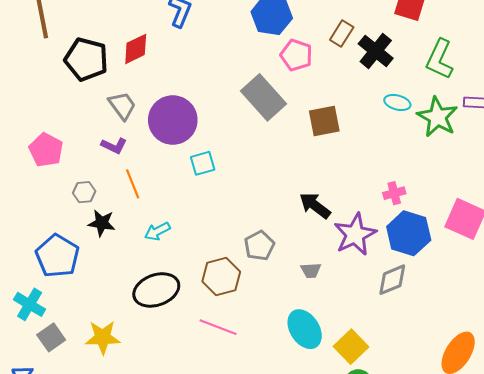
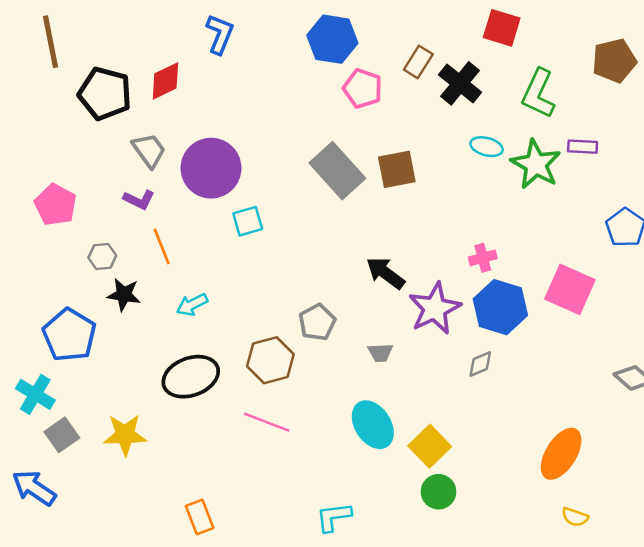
gray rectangle: (263, 97) -> (337, 171), moved
gray diamond: (392, 280) -> (480, 364), size x0.7

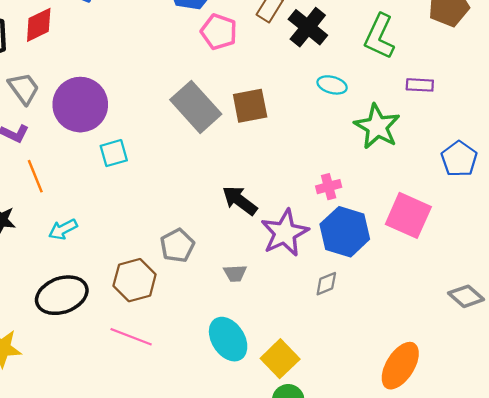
green star: (536, 164) -> (377, 127), moved

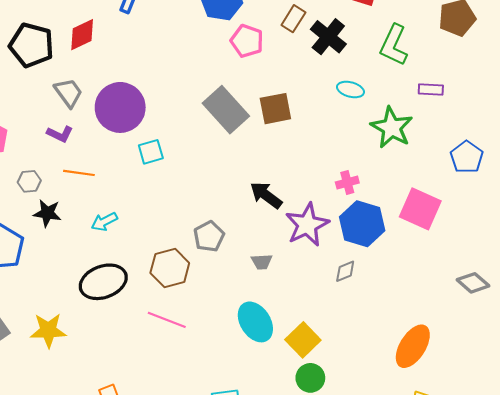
orange line: (35, 176) -> (79, 173), turned -60

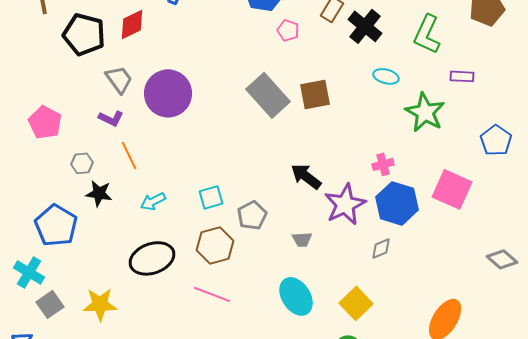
pink pentagon: (247, 41) -> (288, 30), size x0.7
cyan square: (151, 152) -> (211, 197), moved
orange line: (79, 173) -> (129, 155), turned 56
yellow square: (303, 340) -> (356, 303), moved

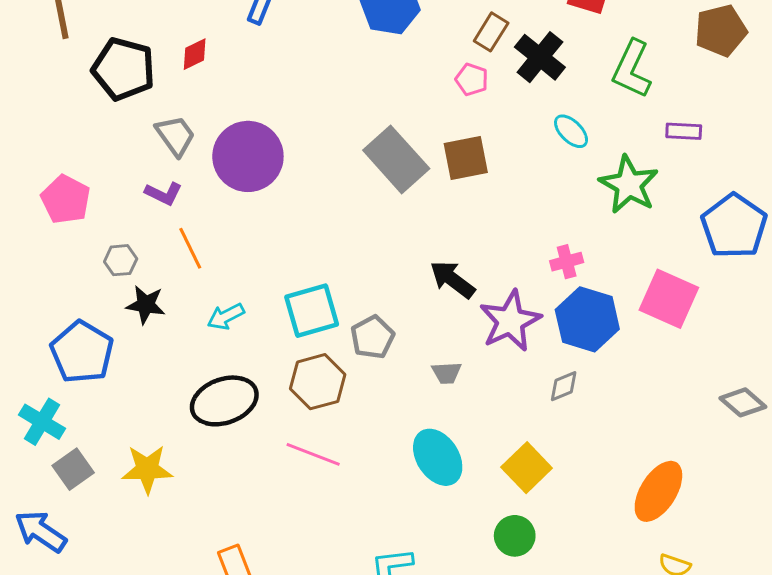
red diamond: (132, 24) -> (195, 54), size x0.7
pink pentagon: (288, 30) -> (472, 79), moved
cyan ellipse: (386, 76) -> (571, 131), turned 30
blue pentagon: (496, 140) -> (734, 226), size x1.4
cyan square: (211, 197) -> (312, 311), size x1.5

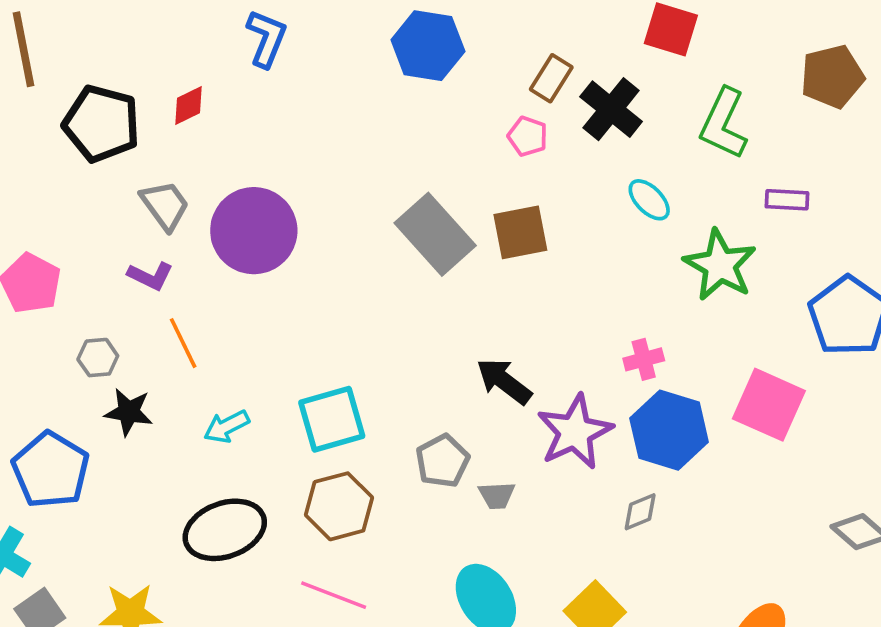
gray pentagon: (372, 337) -> (442, 461), moved

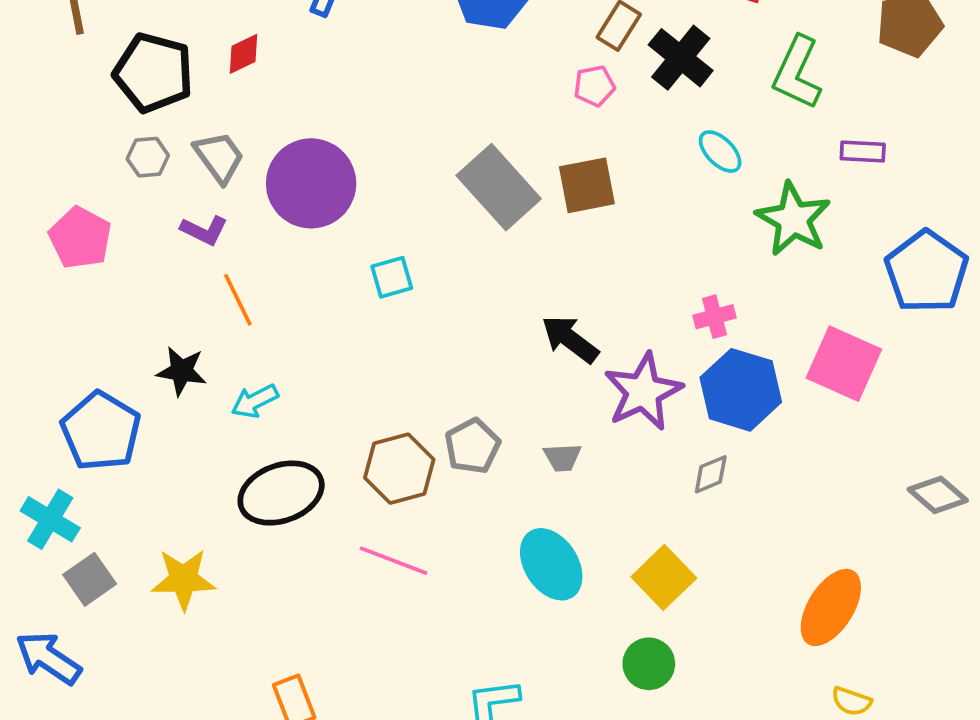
pink pentagon: (528, 136) -> (594, 86), turned -30
gray hexagon: (98, 358) -> (148, 157), moved
cyan square: (332, 419) -> (392, 277), moved, size x0.6
cyan arrow: (227, 426) -> (255, 401), moved
gray pentagon: (442, 461) -> (472, 446), moved

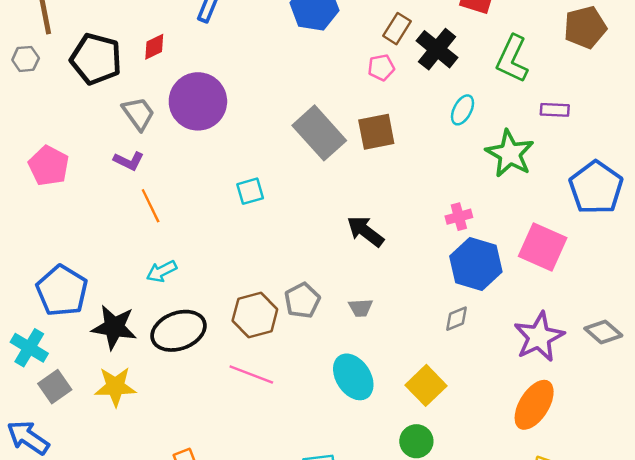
cyan ellipse: (720, 152) -> (463, 110), turned 72
gray hexagon: (148, 157) -> (26, 59), moved
purple circle: (311, 183) -> (198, 101), moved
black star: (182, 371) -> (114, 327), moved, size x1.4
purple star: (643, 392) -> (539, 337), moved

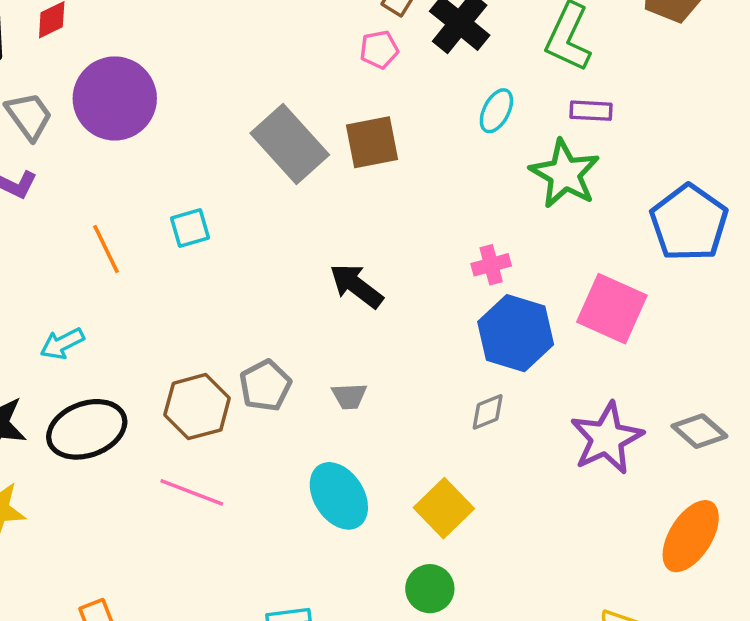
purple rectangle: (555, 110) -> (591, 111), moved
orange line: (151, 206) -> (106, 249), moved
orange ellipse: (534, 405) -> (691, 536), moved

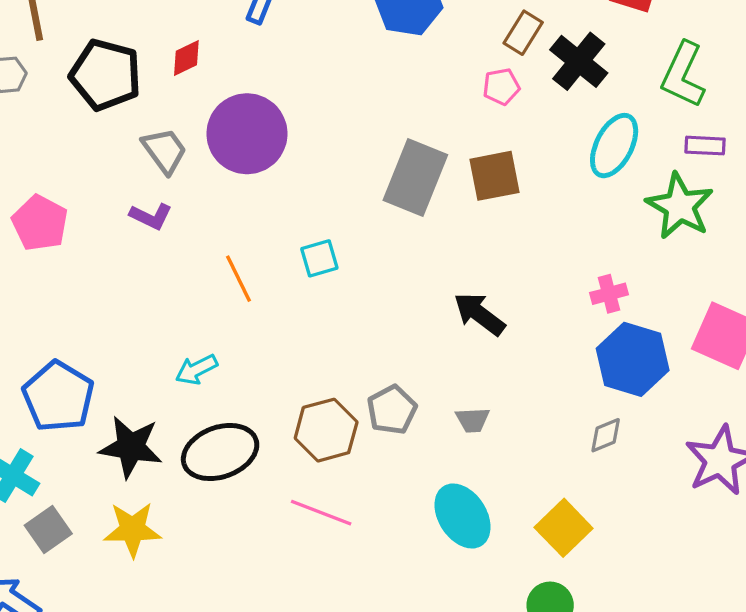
cyan ellipse: (496, 111) -> (614, 146), size x1.5
gray rectangle: (290, 144) -> (415, 178), turned 64

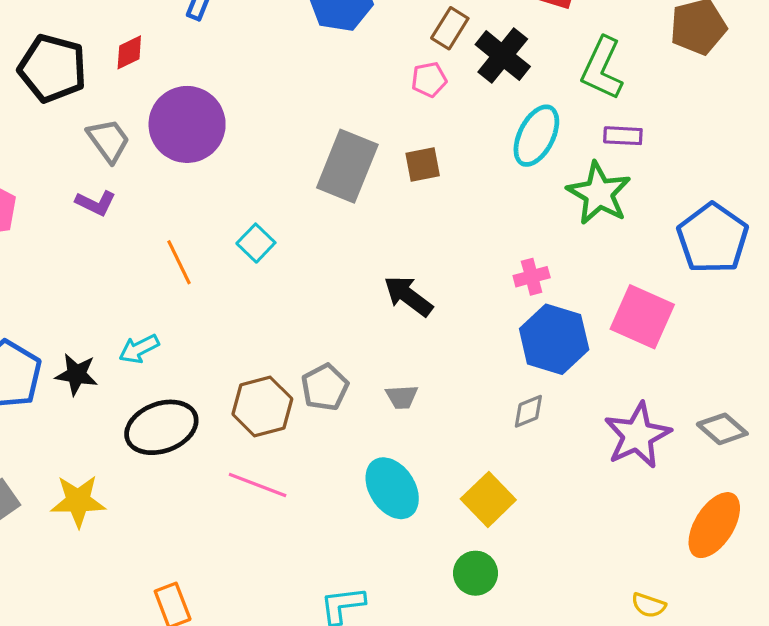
brown square: (495, 176) -> (423, 165), size x0.7
cyan square: (319, 258) -> (256, 243), turned -30
black star: (131, 447) -> (76, 374), moved, size x0.7

